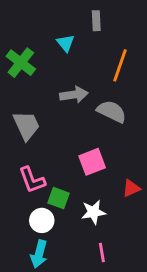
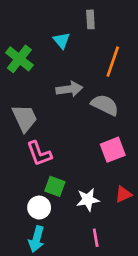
pink square: (92, 162) -> (113, 150), moved
pink L-shape: (32, 180) -> (39, 154), moved
red triangle: (131, 188) -> (123, 194), moved

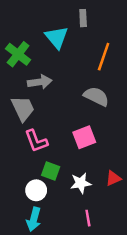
cyan triangle: (61, 40) -> (57, 37), size x1.5
gray arrow: (69, 89) -> (40, 82), moved
pink square: (113, 150) -> (84, 137), moved

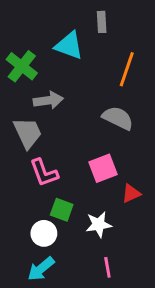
cyan triangle: (57, 37) -> (69, 46), turned -30
red triangle: (113, 178) -> (131, 193), moved
cyan arrow: (34, 219) -> (41, 269), turned 35

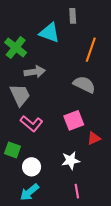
pink L-shape: (44, 173) -> (32, 124), turned -30
green square: (62, 210) -> (13, 150), moved

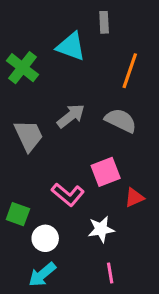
gray arrow: (35, 72) -> (71, 116), moved, turned -30
pink L-shape: (32, 124) -> (68, 195), moved

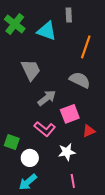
green cross: (23, 68) -> (15, 24), moved
gray arrow: (71, 116) -> (47, 98), moved
gray trapezoid: (29, 136) -> (31, 70), moved

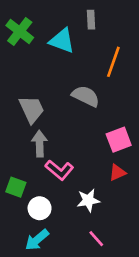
gray trapezoid: (31, 70) -> (32, 109), moved
gray semicircle: (80, 80) -> (86, 96), moved
gray arrow: (47, 98) -> (40, 144), moved, turned -54
pink square: (70, 114) -> (119, 140), moved
pink line: (73, 181) -> (96, 239), turned -32

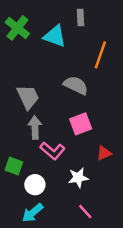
pink square: (119, 140) -> (81, 124), moved

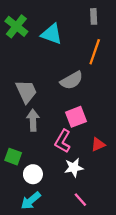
gray rectangle: (81, 17) -> (94, 16), moved
gray semicircle: (76, 85) -> (72, 80), turned 125
pink L-shape: (52, 151) -> (63, 141), moved, turned 80

